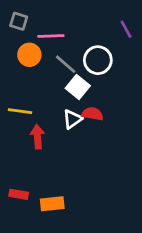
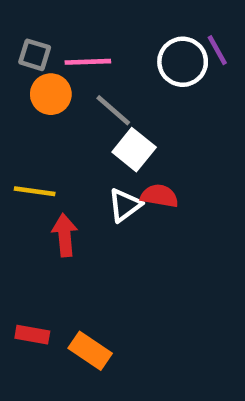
gray square: (19, 21) -> (35, 55), moved
white circle: (98, 60) -> (183, 62), moved
orange rectangle: (52, 204) -> (90, 351), turned 40

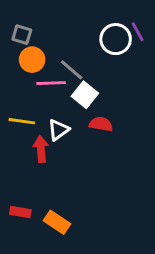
pink line: (88, 62) -> (51, 83), moved
white triangle: (125, 205) -> (58, 130), moved

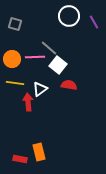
white circle: (116, 39) -> (69, 16), moved
orange circle: (32, 60) -> (12, 59), moved
red rectangle: (20, 212) -> (20, 159), moved
orange rectangle: (57, 222) -> (39, 152), turned 42

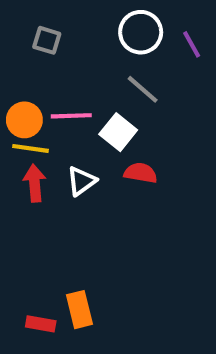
gray square: (15, 24) -> (47, 40), moved
gray line: (49, 48) -> (143, 89), moved
yellow line: (15, 83) -> (30, 148), moved
red arrow: (28, 102) -> (35, 183), moved

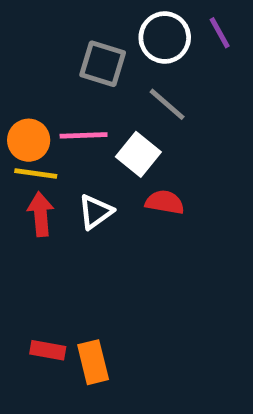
gray square: (47, 40) -> (103, 64), moved, size x1.4
purple line: (192, 44) -> (220, 33), moved
red rectangle: (41, 324) -> (48, 350), moved

